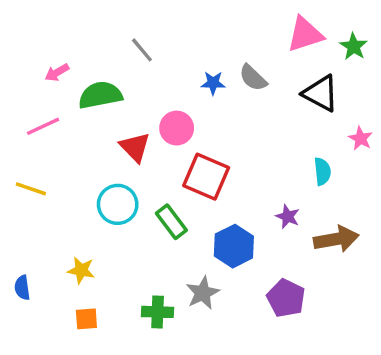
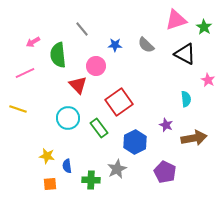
blue star: (213, 83) -> (115, 45), moved
green semicircle: (100, 95) -> (58, 55), turned -85
pink circle: (177, 128) -> (96, 66), moved
red square: (206, 177) -> (119, 102), turned 32
blue semicircle: (22, 288) -> (67, 166), moved

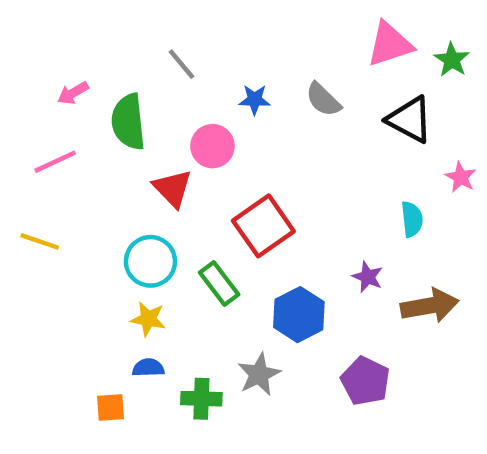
yellow star: (47, 156) -> (148, 319), moved
blue semicircle: (67, 166) -> (148, 368), turned 96

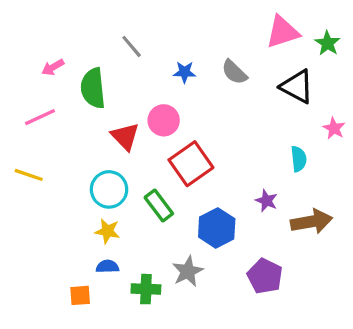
pink circle: (212, 146) -> (164, 120), moved

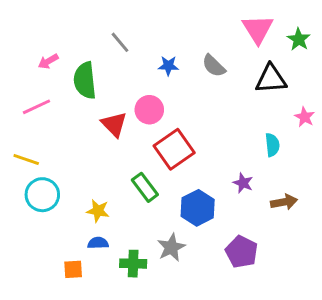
pink triangle: (283, 32) -> (258, 29), turned -44
black triangle: (297, 87) -> (271, 79), turned -32
cyan circle: (109, 189) -> (42, 195), moved
brown arrow: (311, 222) -> (284, 202), size x0.7

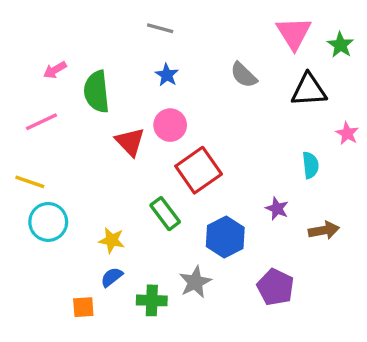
gray line: (120, 42) -> (160, 28), moved, turned -35
blue star: (168, 66) -> (167, 75), moved, turned 30
blue semicircle: (98, 243) -> (112, 277), turned -36

